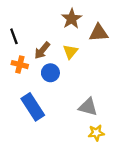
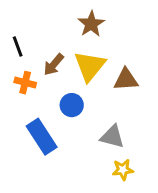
brown triangle: (99, 33) -> (126, 80), moved
yellow triangle: (70, 52) -> (90, 66), size x1.6
blue circle: (50, 73) -> (72, 105), moved

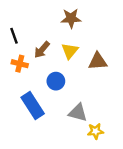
brown star: (91, 24) -> (71, 18), turned 30
yellow triangle: (90, 66) -> (70, 51), size x0.7
gray triangle: (112, 137) -> (78, 113), moved

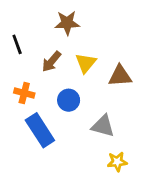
brown star: (71, 18) -> (67, 23), moved
orange cross: (20, 64) -> (24, 93), moved
gray triangle: (78, 113) -> (103, 126), moved

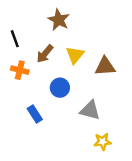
brown star: (67, 23) -> (59, 20), turned 30
orange cross: (24, 93) -> (20, 70), moved
blue rectangle: (40, 130) -> (35, 114), size x0.6

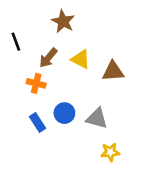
yellow triangle: (75, 55) -> (81, 59), turned -42
orange cross: (20, 70) -> (36, 83), moved
blue circle: (60, 88) -> (64, 113), moved

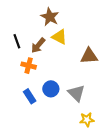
black line: (16, 42) -> (17, 41), moved
yellow triangle: (81, 59) -> (59, 37), moved
gray triangle: (97, 118) -> (76, 93), turned 30

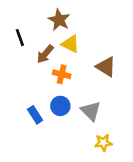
black line: (17, 41) -> (20, 38), moved
brown triangle: (89, 56) -> (106, 67), turned 36
orange cross: (29, 66) -> (62, 74), moved

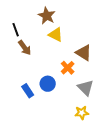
brown arrow: (45, 54) -> (25, 48), moved, turned -77
orange cross: (62, 74) -> (68, 68), moved, turned 32
gray triangle: (91, 111) -> (86, 88), moved

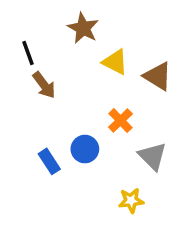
yellow triangle: (56, 35) -> (115, 62), moved
brown triangle: (84, 53) -> (158, 76), moved
yellow star: (82, 113) -> (131, 201), moved

